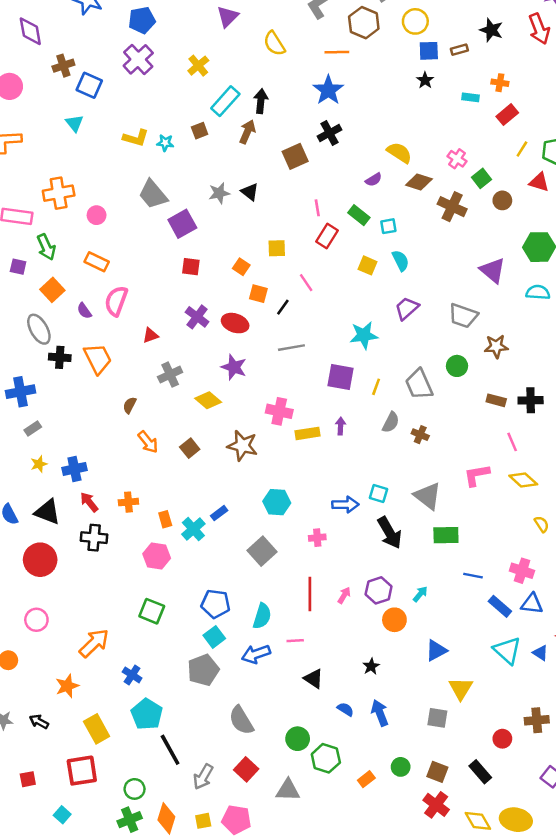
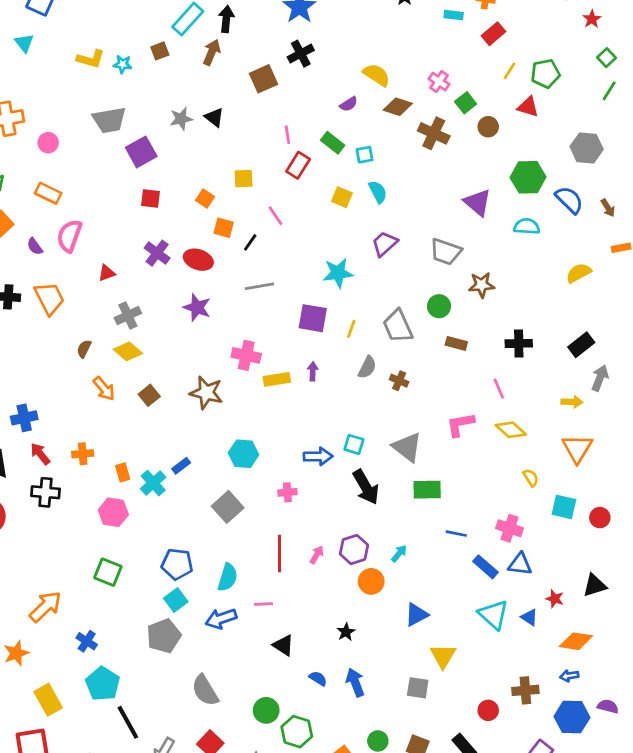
gray trapezoid: (153, 194) -> (109, 120), turned -60
yellow diamond: (208, 400) -> (128, 351), moved
brown rectangle: (496, 400) -> (456, 343), moved

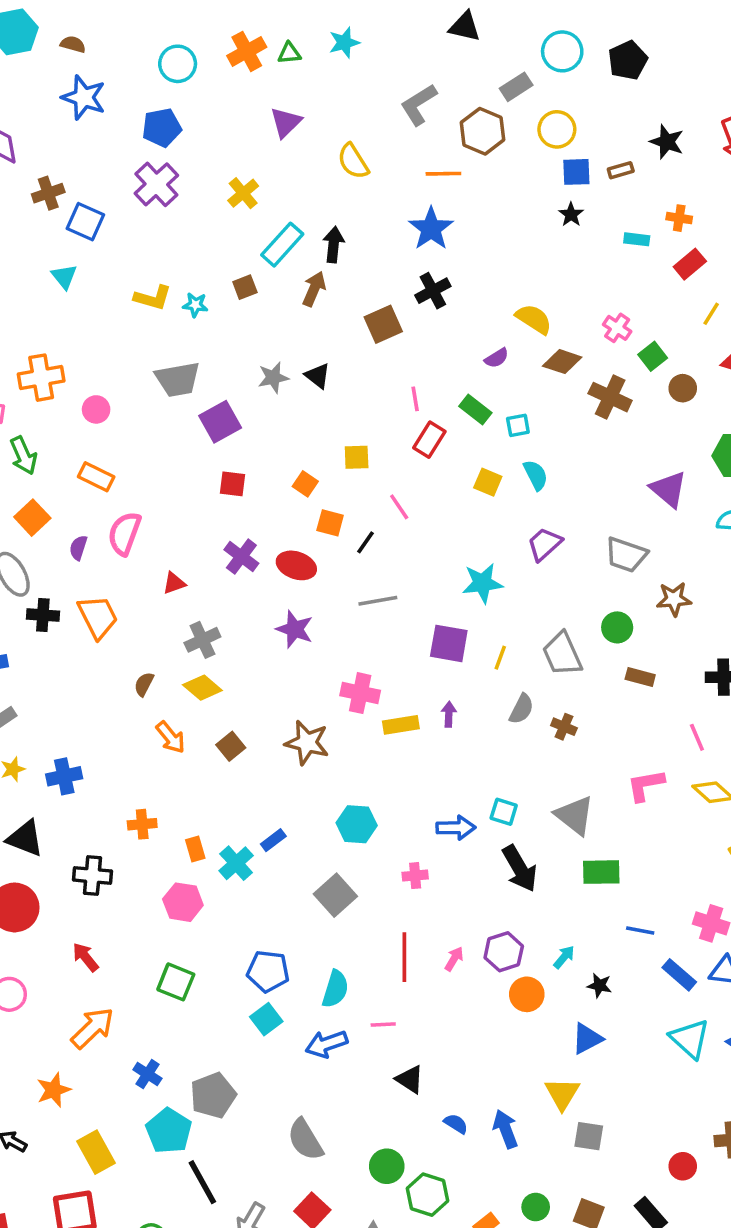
purple semicircle: (35, 246) -> (78, 548), turned 54
red arrow: (40, 454) -> (85, 957), moved
black star: (346, 632) -> (599, 985), moved, turned -30
gray pentagon: (164, 636) -> (213, 1095), moved
yellow triangle: (443, 656) -> (562, 1094), moved

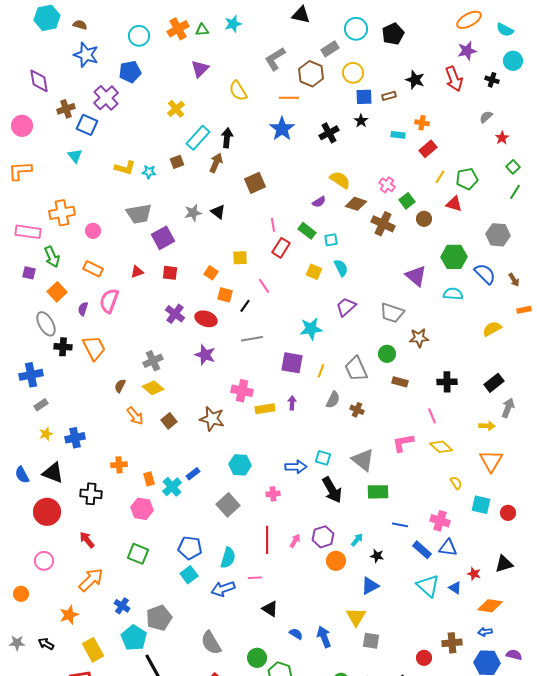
purple cross: (156, 184) -> (106, 98), moved
black cross: (433, 291) -> (329, 133), moved
red triangle: (174, 583) -> (137, 272), moved

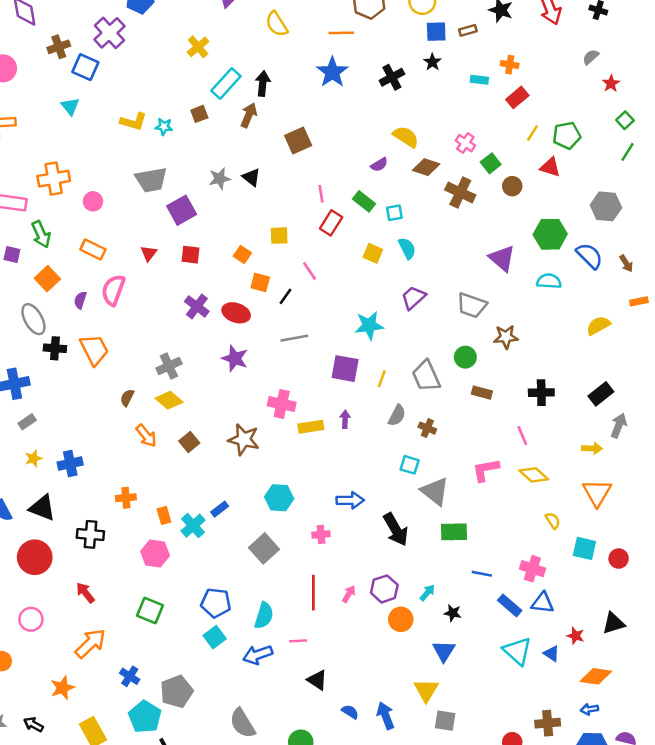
red triangle: (137, 272) -> (149, 253), turned -32
cyan square: (323, 458) -> (410, 465), moved
blue triangle: (370, 586) -> (444, 651), turned -30

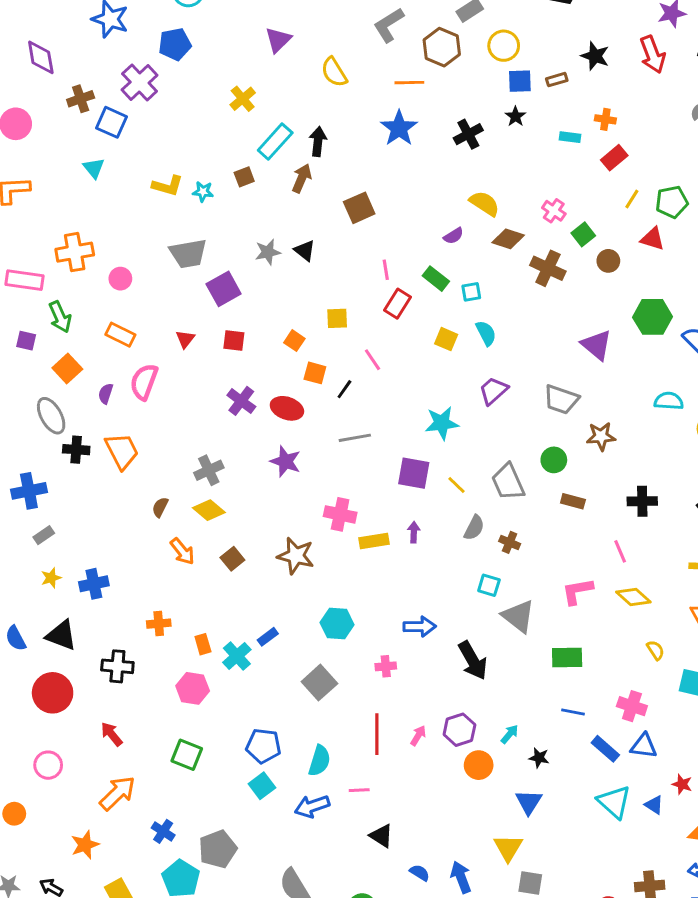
cyan semicircle: (549, 281) -> (669, 401), moved
yellow line: (382, 379) -> (456, 485), turned -66
green rectangle: (454, 532) -> (567, 657), moved

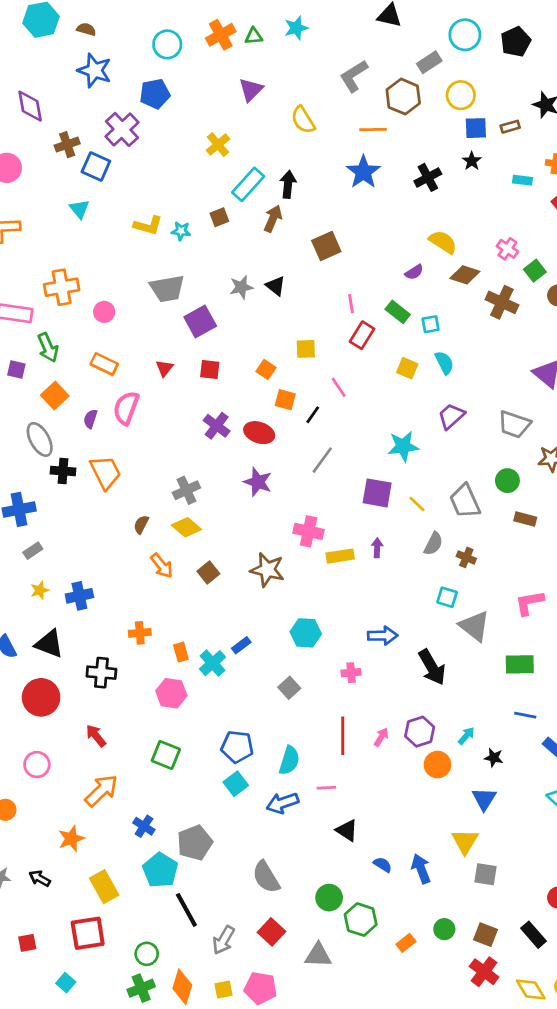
gray line: (355, 438) -> (322, 460), turned -44
gray square: (319, 683) -> (289, 688), size x0.7

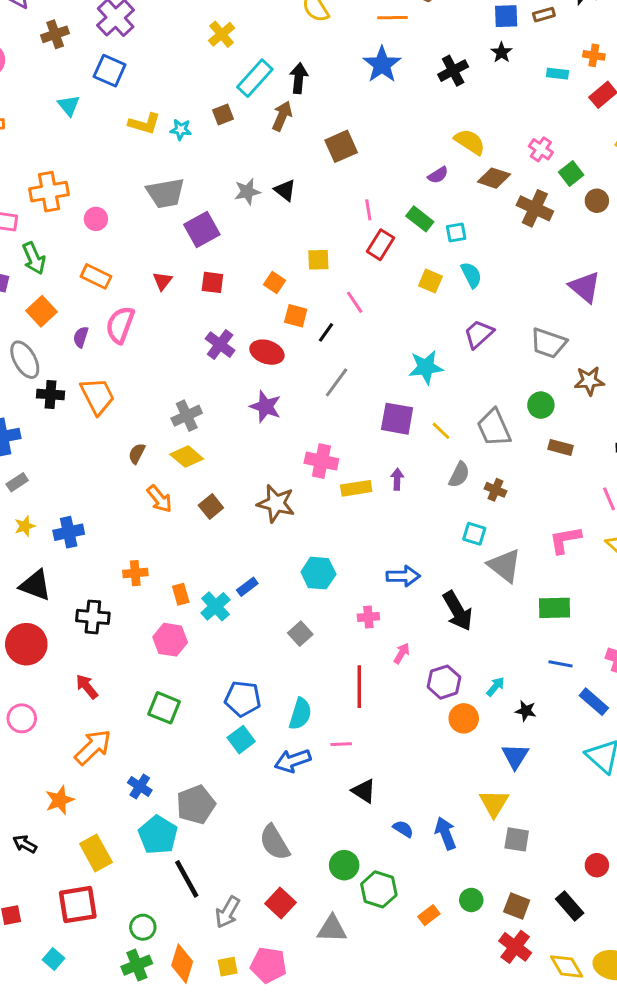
blue square: (96, 166) -> (110, 71), moved
pink arrow: (381, 737) -> (402, 653), moved

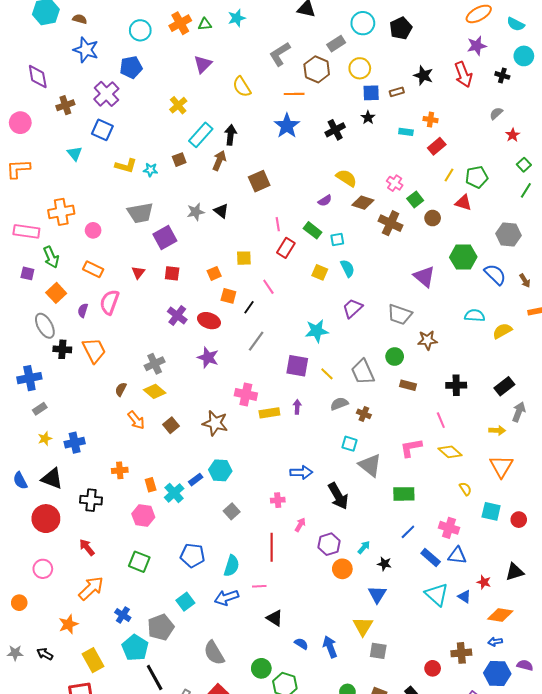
orange square: (275, 282) -> (214, 273), turned 32
gray semicircle: (459, 475) -> (339, 404), turned -138
cyan hexagon: (318, 573) -> (220, 470), moved
blue line: (561, 664) -> (408, 532), turned -56
cyan square: (241, 740) -> (185, 602), moved

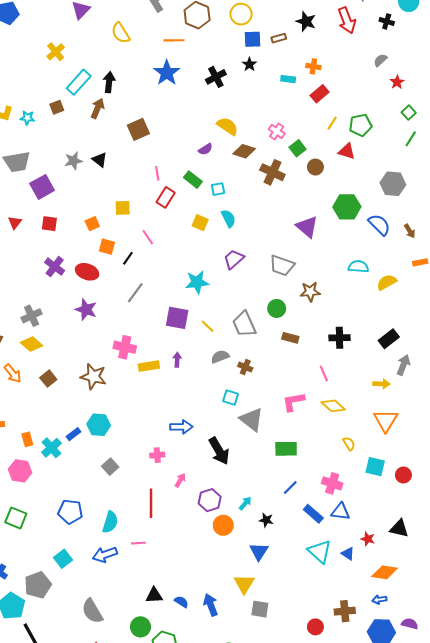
black triangle: (515, 572) -> (399, 528), turned 30
black triangle: (275, 618) -> (154, 595), moved, turned -36

